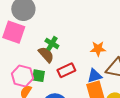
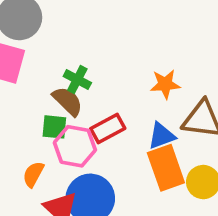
pink hexagon: (22, 76) -> (75, 146), moved
green square: (38, 76) -> (54, 127), moved

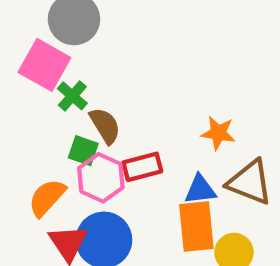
green cross: (77, 79) -> (72, 96), moved
orange semicircle: (33, 174) -> (47, 198), size x1.4

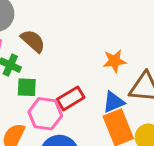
brown semicircle: (105, 126) -> (33, 41), moved
green square: (83, 151) -> (27, 87), moved

